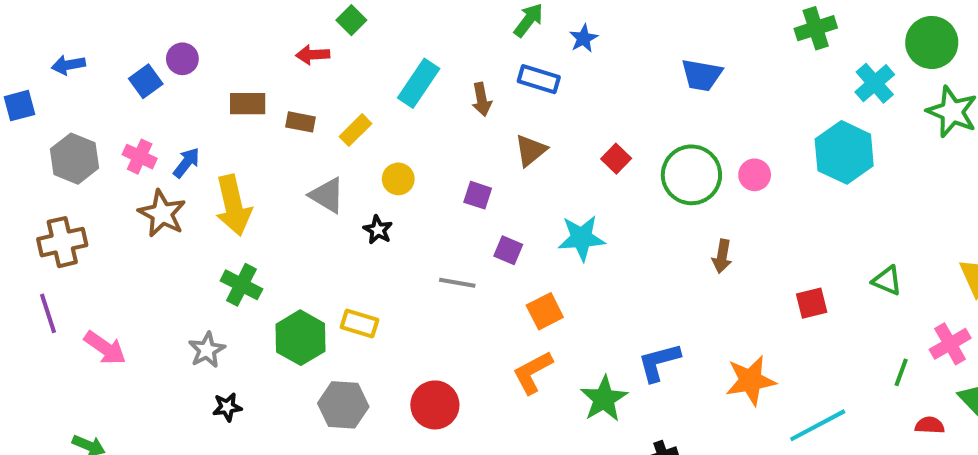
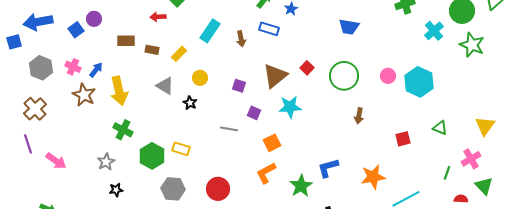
blue arrow: (68, 65) -> (38, 22), size x1.8
brown triangle: (531, 150) -> (275, 76), moved, size x1.5
cyan hexagon: (844, 152) -> (419, 82), moved
pink circle: (755, 175) -> (388, 76), moved
brown cross: (62, 242) -> (35, 109), turned -30

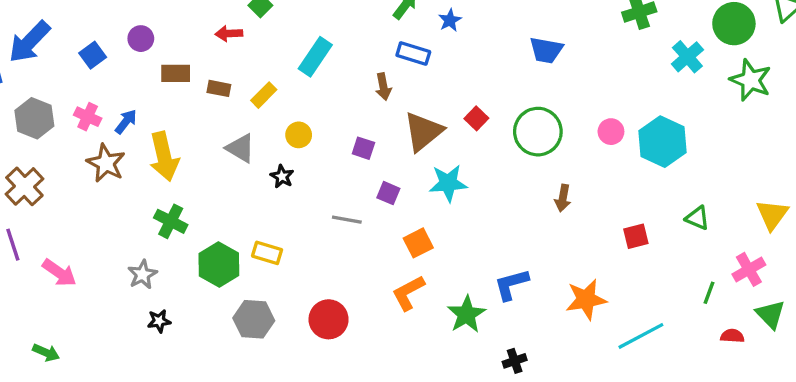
purple circle: (94, 19) -> (141, 39), moved
blue arrow: (38, 22) -> (29, 42), turned -36
brown arrow: (241, 39) -> (383, 87), moved

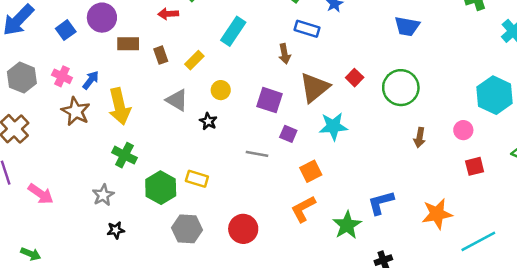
purple circle: (141, 39) -> (102, 18), size x1.5
brown rectangle: (219, 88) -> (161, 55), turned 60
pink circle: (611, 132) -> (463, 130), moved
purple square: (363, 148) -> (270, 100), size x1.5

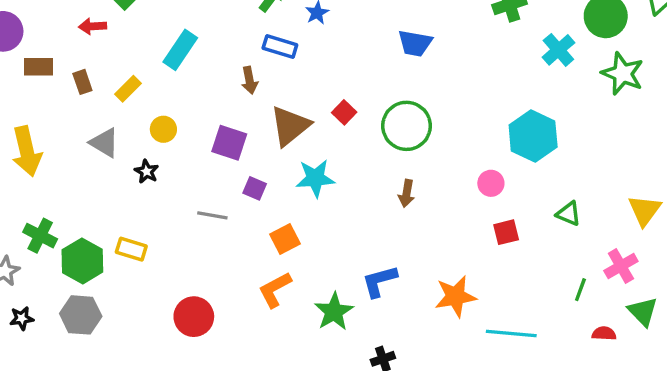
brown arrow: (420, 138) -> (407, 193), moved
green cross: (124, 155) -> (40, 236), moved
gray hexagon: (187, 229) -> (81, 315), moved
cyan line: (478, 241) -> (511, 334), turned 33

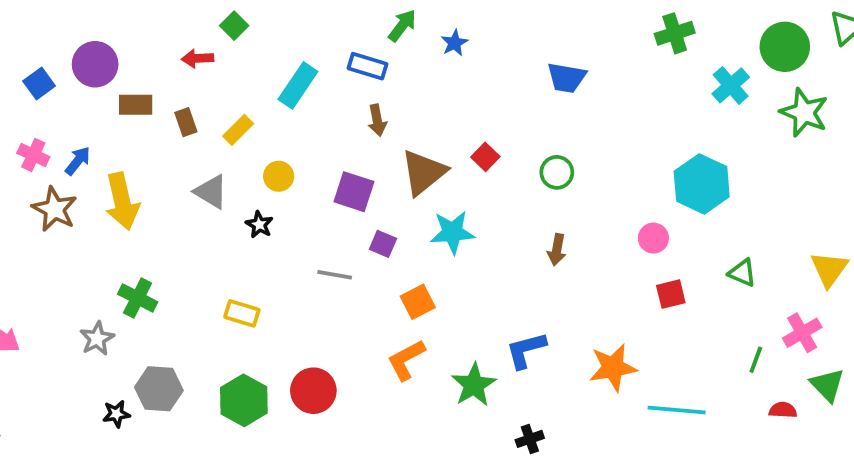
blue rectangle: (280, 47) -> (367, 66), moved
green circle: (407, 126) -> (557, 172), size x0.6
green hexagon: (82, 261) -> (244, 400), moved
gray hexagon: (81, 315) -> (159, 389), moved
black star: (22, 318) -> (116, 414), moved

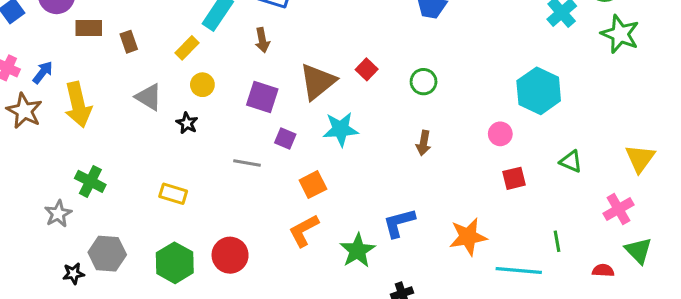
brown arrow: (377, 120) -> (262, 40), moved
yellow rectangle: (238, 130) -> (187, 48), moved
green line: (756, 360) -> (557, 241), moved, turned -30

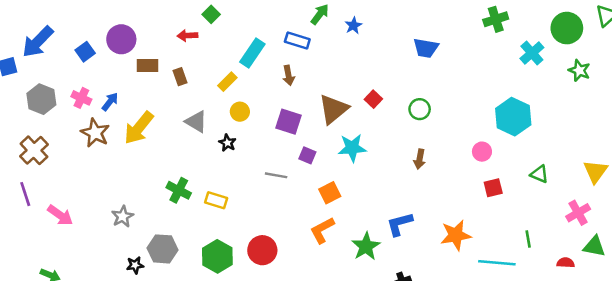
green star: (620, 34) -> (579, 70), size x0.7
yellow arrow: (78, 105) -> (139, 128), turned 52
green cross: (90, 181) -> (179, 190), moved
green triangle: (638, 251) -> (594, 246), turned -35

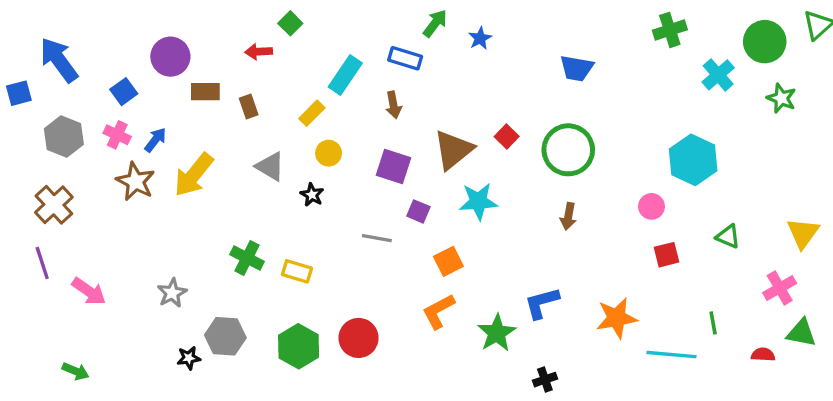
blue arrow: (38, 42) -> (59, 60), turned 100
blue square: (85, 52) -> (124, 92), moved
green circle: (420, 109) -> (568, 150), size x1.8

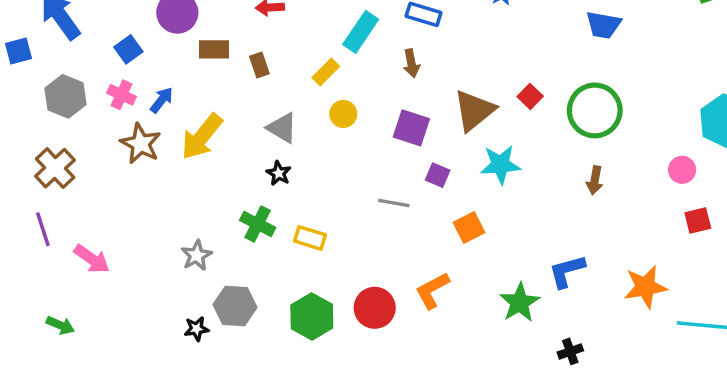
black star: (312, 195) -> (279, 173), moved
gray star: (172, 293) -> (197, 255), moved
orange L-shape: (438, 311) -> (432, 290), moved
green arrow: (76, 371) -> (60, 325), moved

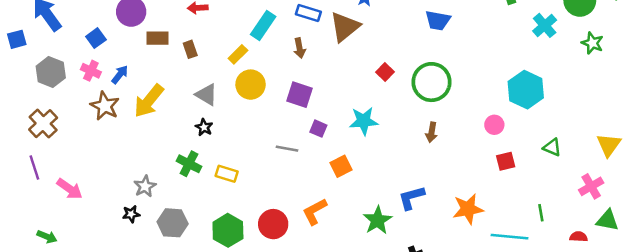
brown triangle: (474, 110) -> (345, 27), moved
yellow circle: (343, 114) -> (251, 85), size x1.5
black star: (197, 329) -> (131, 214), moved

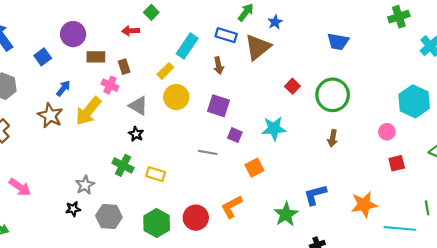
pink cross: (91, 71) -> (110, 85), moved

